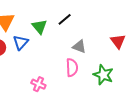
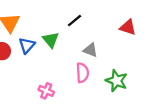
green triangle: (40, 27) -> (51, 40), moved
red triangle: (118, 41) -> (128, 27), moved, turned -35

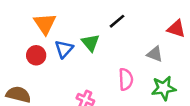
gray triangle: (90, 50) -> (155, 54), moved
green star: (117, 81) -> (164, 88), turned -30

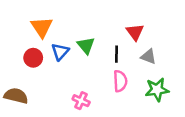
black line: (117, 21) -> (117, 54), moved, turned -49
red triangle: (176, 29) -> (135, 32), moved, turned 36

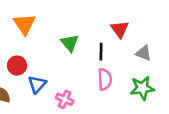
blue triangle: (60, 52) -> (37, 84), moved
gray triangle: (148, 57) -> (144, 53), moved
red circle: (33, 58) -> (17, 65), moved

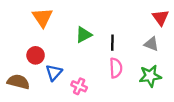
red triangle: (120, 29) -> (160, 18), moved
green triangle: (70, 43) -> (84, 35), turned 42

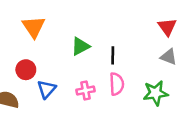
gray triangle: (151, 44) -> (169, 57), moved
pink cross: (79, 86) -> (86, 90), moved, turned -35

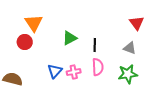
gray triangle: (169, 57) -> (130, 48), moved
red circle: (26, 70) -> (25, 42), moved
blue triangle: (47, 89) -> (55, 71), moved

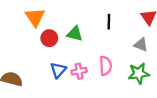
green triangle: (70, 38) -> (75, 34), turned 42
red circle: (25, 42) -> (49, 38), moved
black line: (95, 45) -> (109, 22), moved

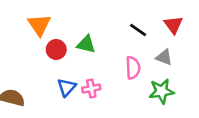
black line: (109, 22) -> (138, 30), moved, turned -56
pink semicircle: (106, 66) -> (133, 68), moved

